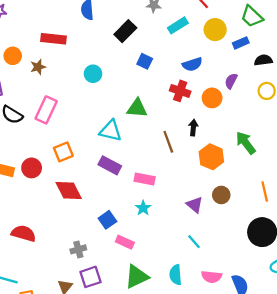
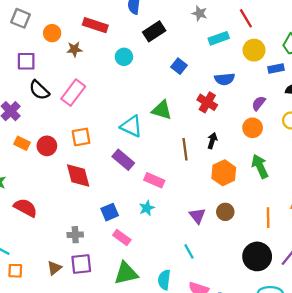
black rectangle: (125, 31) -> (154, 31), moved
cyan circle: (93, 74) -> (124, 57), moved
orange circle: (212, 98) -> (253, 128), moved

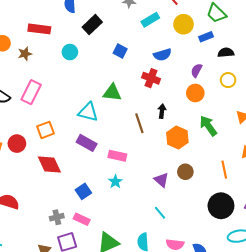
pink rectangle: (122, 237) -> (82, 219), moved

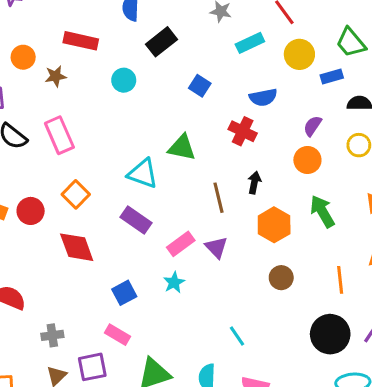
pink rectangle: (31, 92) -> (59, 135), turned -55
orange square: (46, 130) -> (76, 194), turned -30
pink rectangle: (117, 156) -> (181, 244), turned -54
purple triangle: (161, 180) -> (216, 247), moved
gray cross: (57, 217) -> (52, 335), moved

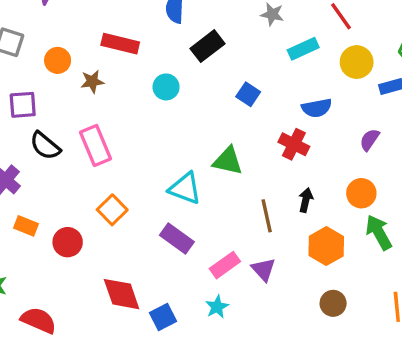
orange circle: (307, 160) -> (361, 193), moved
red circle: (31, 211) -> (68, 242), moved
red diamond: (77, 247) -> (122, 294), moved

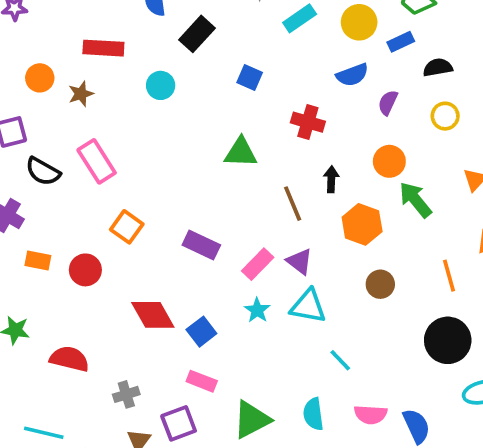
blue semicircle: (317, 108) -> (352, 75), moved
cyan triangle: (185, 188) -> (308, 306), moved

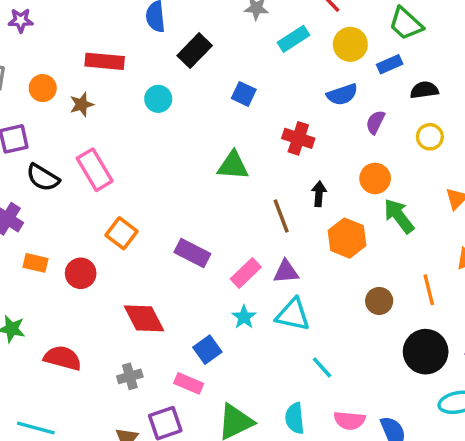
purple triangle: (300, 261) -> (286, 272), turned -44
brown circle: (380, 284) -> (379, 301), moved
blue square: (201, 332) -> (207, 350), moved
gray cross: (126, 394) -> (130, 376), moved

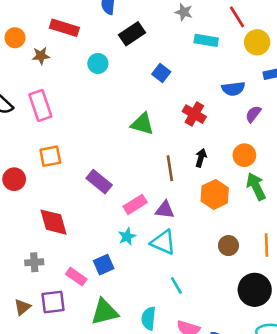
cyan rectangle: (293, 39) -> (206, 40), turned 30
yellow circle: (350, 44) -> (257, 42), moved
orange square: (122, 233) -> (50, 156), turned 30
blue square: (207, 350) -> (104, 265), moved

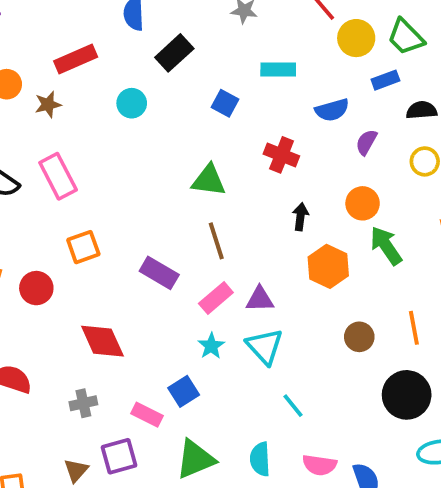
red rectangle: (64, 28) -> (76, 59), turned -32
cyan rectangle: (206, 40) -> (278, 69), moved
brown line: (170, 168) -> (216, 241), moved
cyan triangle: (163, 242) -> (265, 346), turned 32

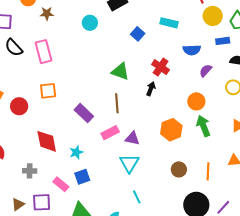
black arrow: (300, 217) -> (151, 89), moved
cyan star: (211, 346) -> (76, 152), moved

